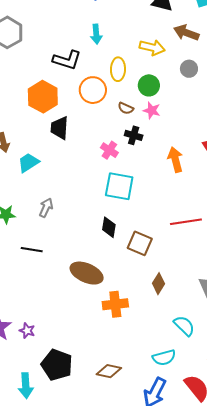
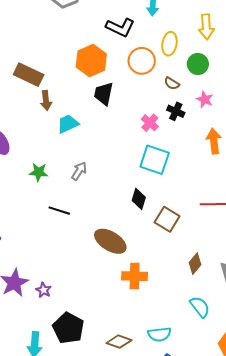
yellow arrow: (152, 47) -> (206, 27), turned 65
pink star: (152, 110) -> (205, 99), moved
brown diamond: (158, 284) -> (195, 264), moved
cyan semicircle: (164, 358) -> (159, 334), moved

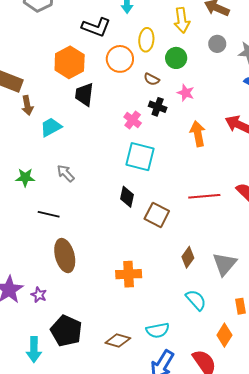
gray arrow: (79, 171) -> (66, 173), turned -72
brown ellipse: (110, 241) -> (65, 256), moved, turned 48

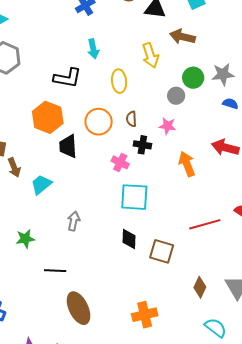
gray circle: (217, 44) -> (176, 96), moved
green circle: (176, 58) -> (193, 78), moved
orange circle: (120, 59) -> (99, 122), moved
brown semicircle: (152, 79) -> (131, 119), turned 70
gray arrow: (66, 173) -> (74, 221), moved, turned 66

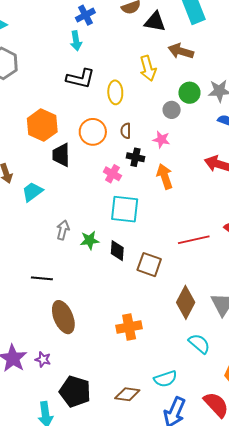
cyan arrow: (93, 49) -> (76, 41), moved
black L-shape: (67, 78) -> (80, 79), moved
orange arrow: (187, 164) -> (165, 176), moved
green star: (25, 239) -> (90, 240), moved
brown diamond: (200, 287) -> (186, 302), size x1.5

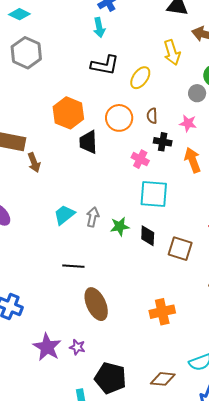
yellow ellipse: (115, 92) -> (140, 78), turned 40
cyan trapezoid: (32, 192) -> (64, 215), moved

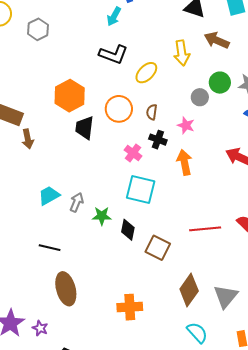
cyan arrow: (99, 27) -> (114, 16), turned 30
gray hexagon: (26, 53) -> (38, 29), size x0.7

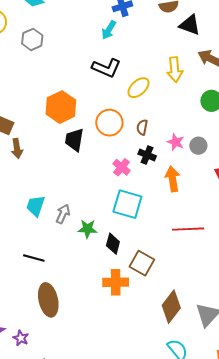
gray circle: (200, 97) -> (198, 146), moved
cyan trapezoid: (49, 195) -> (36, 206), turned -45
red line: (205, 229) -> (188, 229), moved
orange cross: (130, 307) -> (116, 282), moved

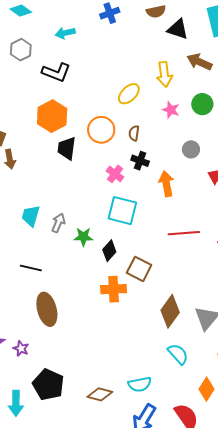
cyan arrow: (109, 30) -> (65, 33), moved, turned 48
black L-shape: (106, 68) -> (56, 72), moved
pink star: (176, 142) -> (171, 110), moved
black diamond: (113, 244) -> (109, 251), turned 30

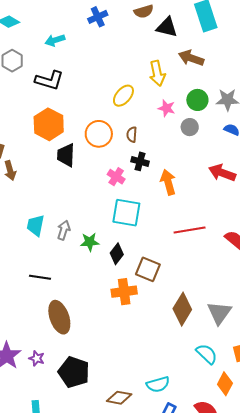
gray circle: (191, 149) -> (190, 127), moved
cyan semicircle: (178, 354) -> (207, 354), moved
black pentagon: (48, 385) -> (74, 372), moved

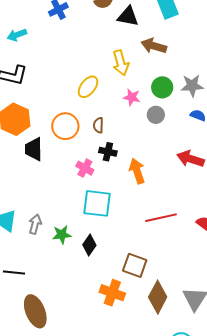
brown square: (148, 269) -> (135, 265), moved
orange cross: (124, 292) -> (112, 293), moved, turned 30

